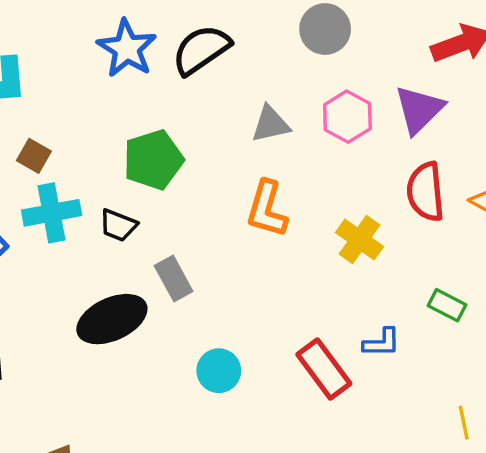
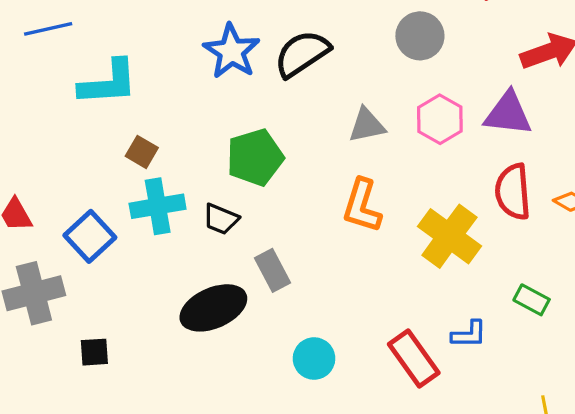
purple triangle: (419, 109) -> (508, 114), turned 50
yellow cross: (359, 240) -> (449, 236), size x1.4

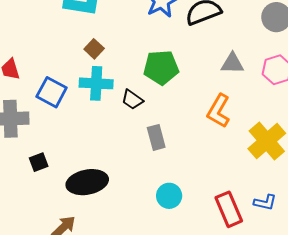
blue square: (90, 236) -> (52, 92), turned -32
black ellipse: (213, 308) -> (87, 182), moved
black square: (94, 352) -> (39, 162), turned -30

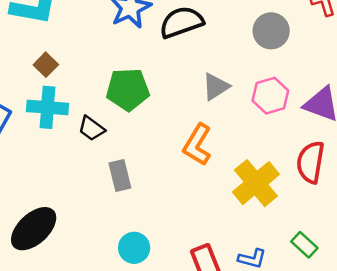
gray triangle: (232, 63) -> (216, 87), turned -35
black ellipse: (87, 182) -> (34, 229), turned -33

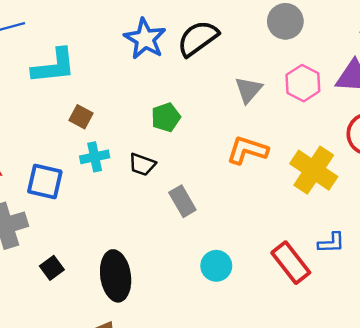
green pentagon: (128, 89) -> (166, 117), size x0.7
cyan cross: (47, 107) -> (95, 157), size x0.7
orange L-shape: (197, 145) -> (247, 150), turned 93
black ellipse: (34, 229) -> (116, 276), turned -39

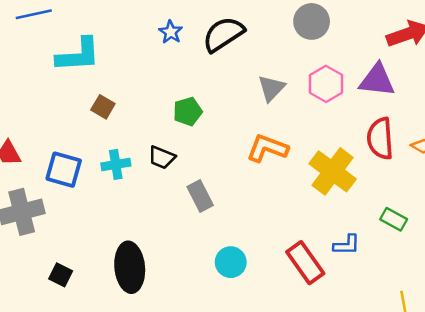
blue star: (145, 39) -> (171, 32), size x0.6
cyan cross: (95, 157) -> (116, 164), moved
black square: (52, 268) -> (61, 275), moved, turned -30

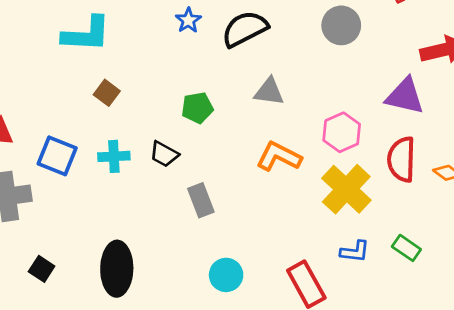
pink hexagon: (326, 84) -> (342, 132), moved
gray triangle: (271, 88) -> (269, 92), moved, turned 48
blue L-shape: (347, 245) -> (355, 252), moved

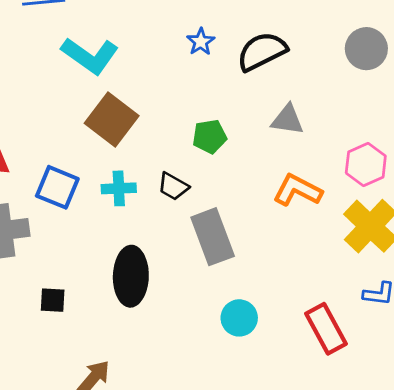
cyan L-shape: (86, 34) -> (90, 56), turned 32
brown square: (107, 93) -> (112, 119), size x1.8
gray rectangle: (201, 200) -> (213, 237), size x1.5
black square: (42, 269) -> (53, 300), moved, turned -30
black ellipse: (117, 269) -> (131, 276), moved

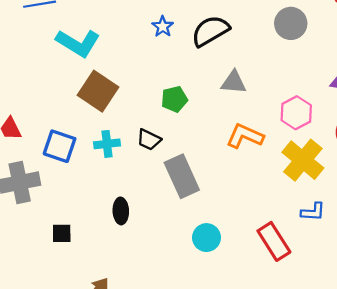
black ellipse: (131, 276) -> (121, 211), size x0.6

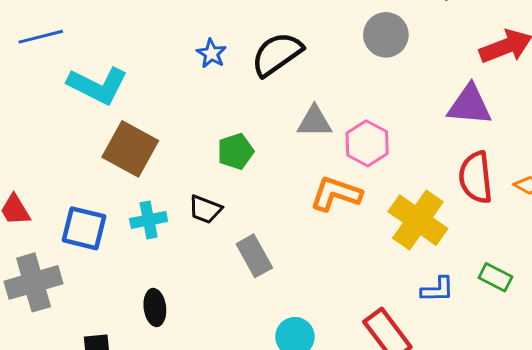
pink hexagon: (296, 113) -> (367, 143), moved
gray rectangle: (182, 176) -> (254, 256), size x0.7
black ellipse: (121, 211) -> (155, 308), moved

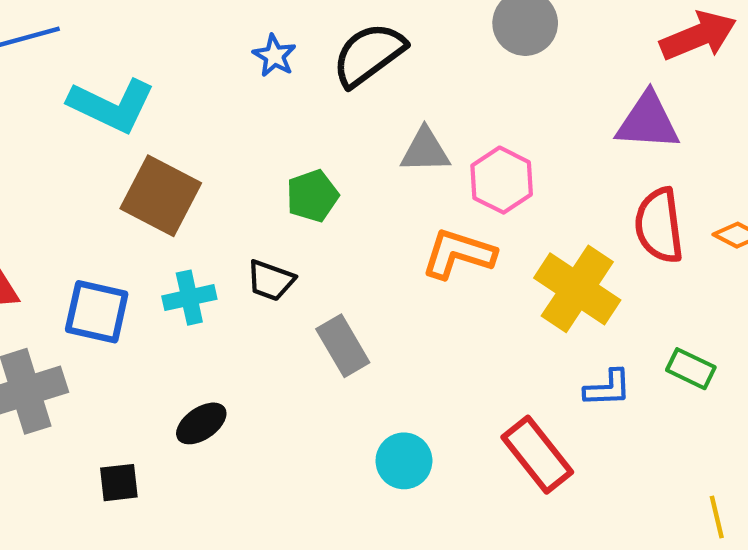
black ellipse: (155, 308) -> (201, 423), turned 64

